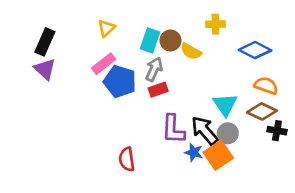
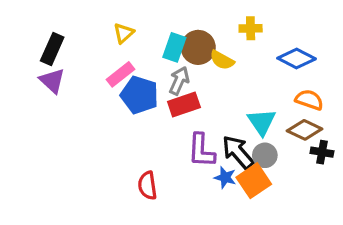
brown circle: (170, 40) -> (198, 47), size x1.4
red rectangle: (158, 90) -> (184, 105), size x1.4

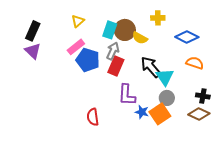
red rectangle: (184, 105) -> (116, 66), turned -48
brown diamond: (305, 130) -> (199, 114), moved
black arrow: (238, 152) -> (151, 67), moved

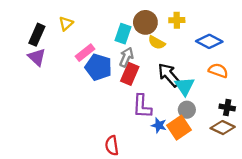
yellow triangle: (78, 21) -> (66, 24), moved
brown circle: (125, 30) -> (145, 22), moved
red semicircle: (93, 117) -> (112, 146), moved

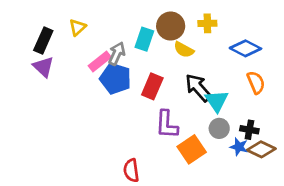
gray arrow: (126, 57) -> (117, 54), moved
orange semicircle: (218, 71) -> (256, 82), turned 48
black cross: (227, 107) -> (249, 130), moved
blue star: (159, 125) -> (239, 147), moved
orange square: (179, 128) -> (192, 149), moved

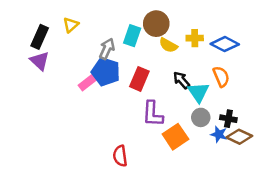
yellow cross: (207, 23) -> (195, 38), moved
pink rectangle: (100, 61) -> (89, 81), moved
orange semicircle: (256, 82) -> (221, 77), moved
black arrow: (198, 88) -> (182, 80), size x0.7

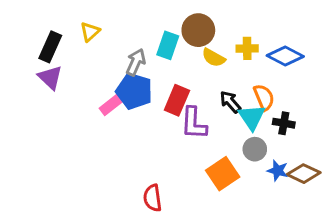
orange semicircle: (221, 77) -> (264, 97), moved
purple L-shape: (153, 114) -> (194, 123), moved
black cross: (228, 119) -> (284, 123), moved

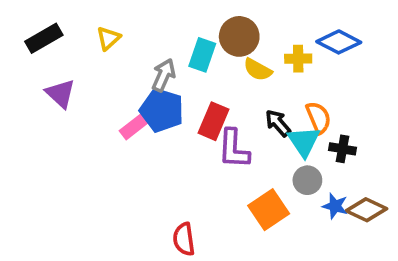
black rectangle: (50, 47) -> (44, 38), moved, turned 36
blue diamond: (285, 56) -> (339, 42), moved

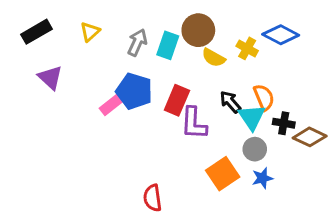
yellow cross: (298, 59) -> (247, 48), turned 30
gray arrow: (164, 75) -> (137, 42), moved
blue star: (335, 206) -> (262, 178), moved, turned -30
brown diamond: (366, 210) -> (310, 137), moved

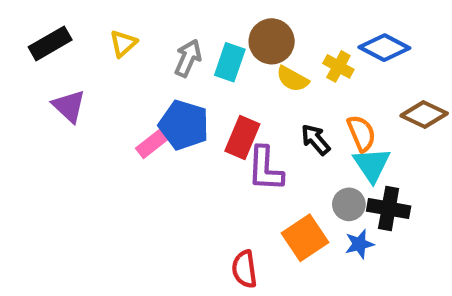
cyan triangle: (252, 117) -> (372, 165), moved
black cross: (284, 123) -> (389, 209), moved, size x1.4
brown diamond: (310, 137) -> (424, 115), moved
red semicircle: (153, 198) -> (244, 269), moved

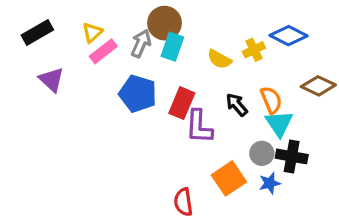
brown circle: (272, 41) -> (165, 23), moved
yellow cross: (338, 66) -> (254, 50), turned 35
pink rectangle: (155, 142) -> (103, 51), moved

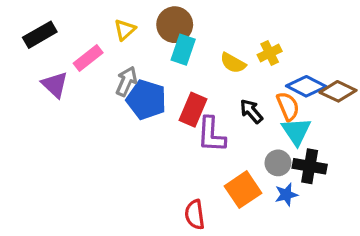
yellow triangle: (92, 32) -> (125, 30), moved
blue diamond: (289, 36) -> (306, 86), moved
gray arrow: (141, 43) -> (126, 81), moved
pink rectangle: (103, 51) -> (88, 58), moved

